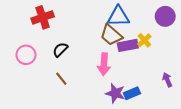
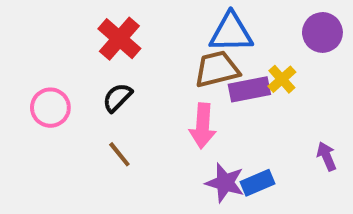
red cross: (43, 17) -> (119, 39), moved, turned -30
brown trapezoid: (111, 35) -> (217, 69), turned 125

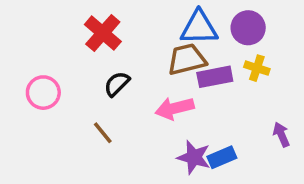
purple circle: (322, 32) -> (248, 28), moved
yellow cross: (282, 79) -> (257, 68), moved, turned -30
black semicircle: (117, 97) -> (117, 84), moved
pink arrow: (203, 126) -> (175, 108), turned 72

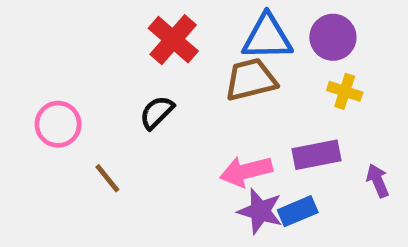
red cross: (103, 33) -> (173, 40), moved
purple rectangle: (215, 77) -> (317, 155), moved
pink arrow: (175, 108) -> (246, 171), moved
brown line: (103, 133) -> (107, 178), moved

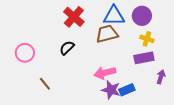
purple rectangle: (317, 155) -> (144, 58), moved
brown line: (107, 178) -> (45, 84), moved
purple arrow: (378, 181) -> (161, 77), turned 40

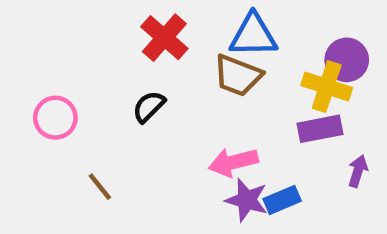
purple circle: (142, 16) -> (347, 60), moved
brown trapezoid: (107, 34) -> (238, 75), turned -145
yellow cross: (147, 39) -> (327, 87), size x1.5

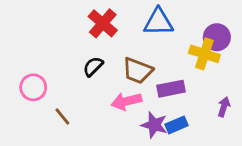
brown trapezoid: (238, 75) -> (138, 71), moved
pink circle: (55, 118) -> (33, 87), moved
purple rectangle: (320, 129) -> (171, 89), moved
pink arrow: (233, 162) -> (126, 101), moved

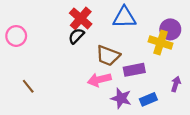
black semicircle: (93, 66) -> (76, 36), moved
pink circle: (33, 87) -> (16, 36), moved
brown line: (62, 117) -> (28, 86), moved
blue rectangle: (176, 125) -> (148, 99), moved

